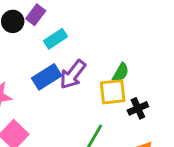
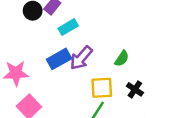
yellow square: (113, 92) -> (102, 88), moved
black cross: (138, 108) -> (135, 89), turned -35

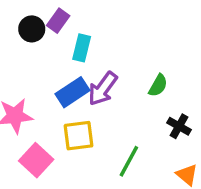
cyan rectangle: (68, 27) -> (82, 48), turned -42
yellow square: (102, 88) -> (79, 136), moved

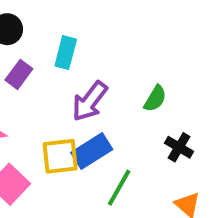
purple rectangle: (58, 21) -> (19, 74), moved
blue rectangle: (73, 92) -> (92, 151), moved

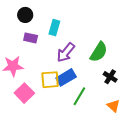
purple rectangle: (19, 74) -> (31, 38), turned 64
green semicircle: (155, 99) -> (99, 52), size x1.5

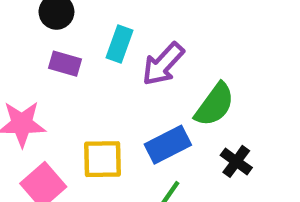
purple arrow: (66, 52) -> (163, 64), moved
blue rectangle: (66, 77) -> (168, 145), moved

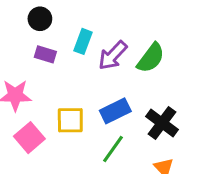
green semicircle: (215, 105) -> (151, 58), moved
black cross: (236, 161) -> (162, 123), size x1.5

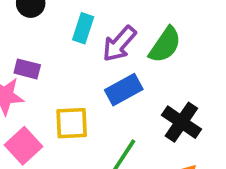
purple rectangle: (45, 54) -> (27, 69), moved
blue rectangle: (115, 111) -> (124, 90), moved

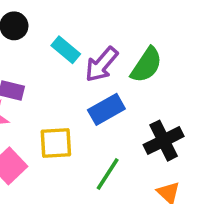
cyan rectangle: (83, 28) -> (66, 50), turned -68
black cross: (181, 122) -> (164, 141), turned 30

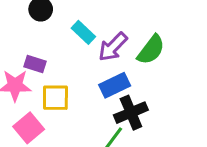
black cross: (164, 141) -> (131, 113), moved
yellow square: (56, 143) -> (55, 98), moved

